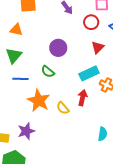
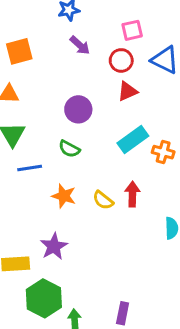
red triangle: (98, 47) -> (127, 91), moved, turned 32
red arrow: (82, 98) -> (132, 194), moved
orange star: (39, 101) -> (64, 196), size x0.7

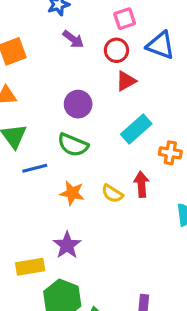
green semicircle: (69, 149) -> (73, 145), size x1.4
orange cross: (163, 152) -> (170, 153), moved

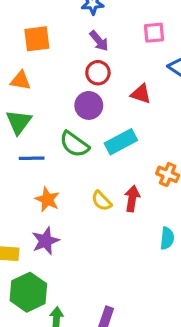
red circle: (116, 50) -> (98, 73), moved
red triangle: (126, 81) -> (141, 94), turned 35
cyan rectangle: (136, 129) -> (121, 142), moved
orange star: (72, 193) -> (47, 199), moved

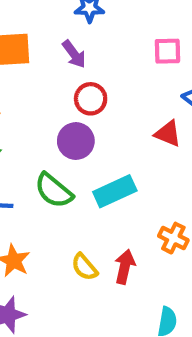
purple arrow: (99, 41) -> (74, 54), moved
red triangle: (141, 94) -> (168, 134), moved

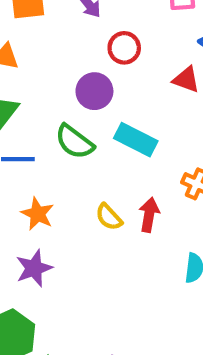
red circle: (91, 99) -> (124, 48), moved
cyan rectangle: (115, 191) -> (136, 140), turned 54

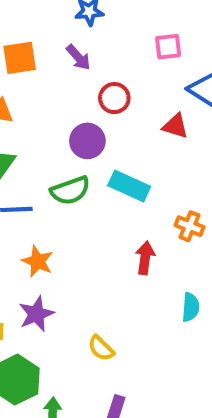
green semicircle: (74, 142) -> (70, 190), turned -54
yellow semicircle: (109, 217) -> (101, 348), moved

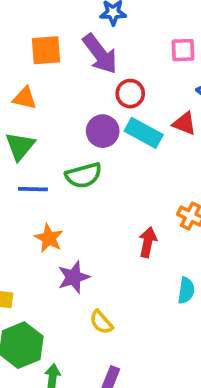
purple arrow: (78, 57) -> (100, 54), size x1.6
cyan rectangle: (129, 186) -> (144, 133), moved
purple star: (36, 314) -> (74, 277), moved

